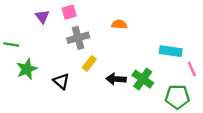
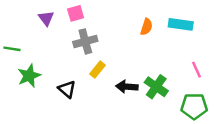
orange semicircle: (119, 24) -> (146, 27), moved, turned 104
cyan rectangle: (171, 51) -> (181, 24), moved
pink line: (192, 69) -> (197, 70), moved

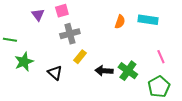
green pentagon: (194, 106) -> (159, 87), turned -30

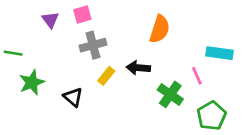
cyan rectangle: (148, 20) -> (220, 53), moved
orange semicircle: (120, 22) -> (160, 29), size x1.5
pink line: (161, 57) -> (197, 76), moved
black arrow: (104, 71) -> (138, 68), moved

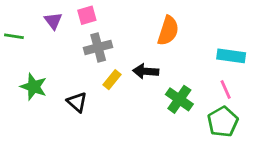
green line: (13, 53) -> (14, 36), moved
pink line: (197, 76) -> (226, 90), moved
green star: (32, 82) -> (34, 87), turned -30

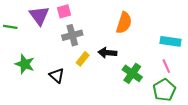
purple triangle: (53, 21) -> (39, 16), size x1.5

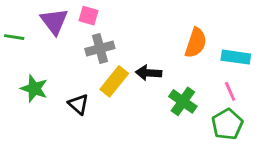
pink square: (64, 11) -> (89, 16), turned 32
orange semicircle: (124, 23) -> (196, 43), moved
yellow rectangle: (83, 59) -> (114, 81), size x1.5

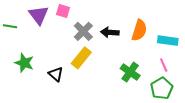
gray cross: (100, 48) -> (83, 31), moved, turned -30
black arrow: (149, 73) -> (110, 32), moved

